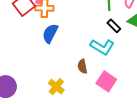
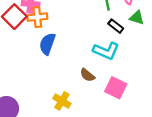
brown semicircle: (82, 66) -> (87, 75), turned -32

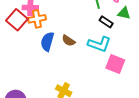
brown semicircle: (87, 75) -> (68, 41), moved
pink square: (116, 88) -> (115, 64), moved

